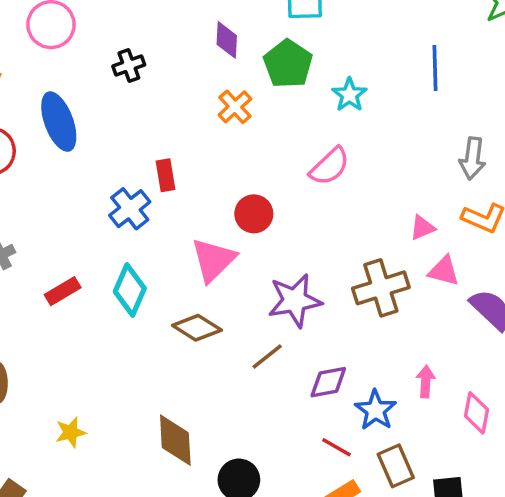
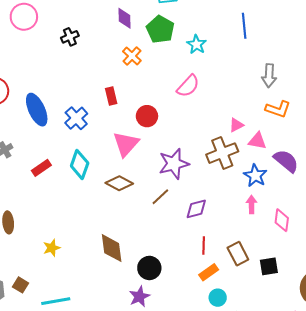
blue ellipse: (59, 122) -> (37, 110), moved
red rectangle: (165, 175) -> (111, 96), moved
pink triangle: (422, 228) -> (236, 125), moved
blue star: (376, 410) -> (255, 176), moved
red line: (337, 447) -> (204, 245), turned 66

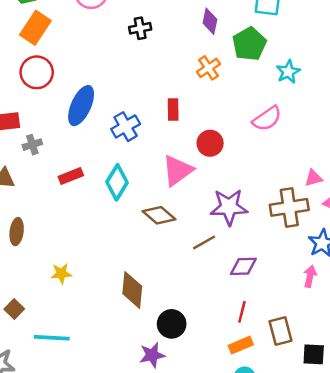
blue ellipse: (37, 110) -> (81, 106), turned 36

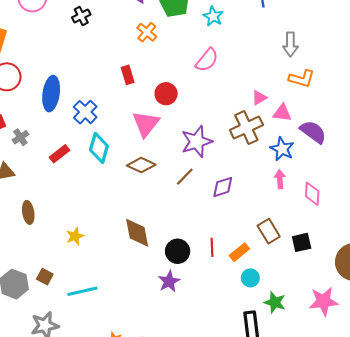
blue cross: (126, 127) -> (85, 112), moved
red line: (242, 312) -> (212, 247), moved

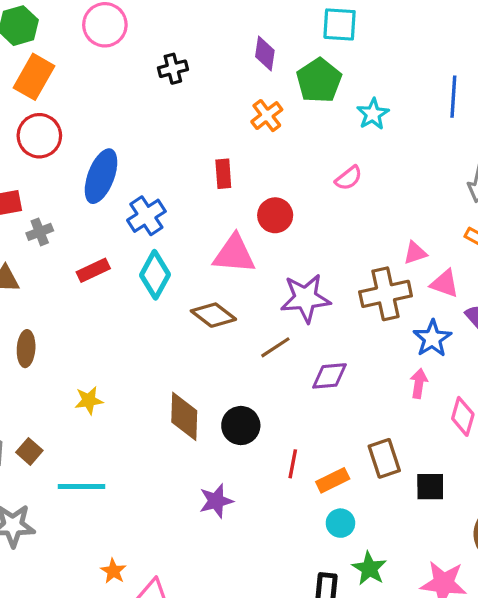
pink semicircle: (207, 60) -> (349, 178), size x0.7
pink triangle: (146, 124) -> (234, 254), turned 44
black circle: (178, 251) -> (241, 426), moved

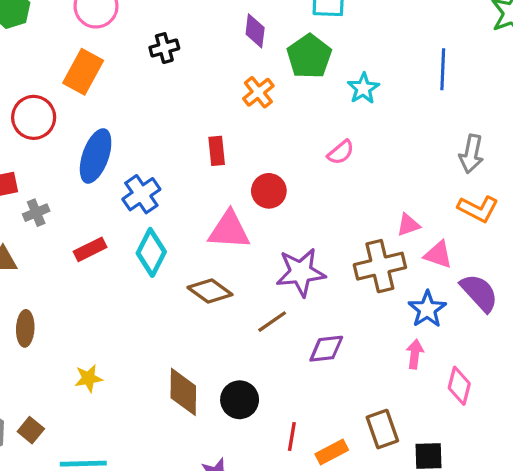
orange rectangle: (34, 77) -> (83, 72), moved

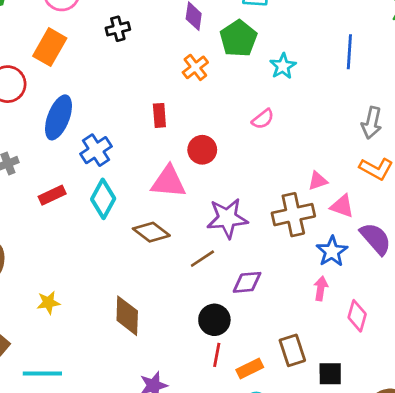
black circle: (240, 400) -> (214, 320), moved

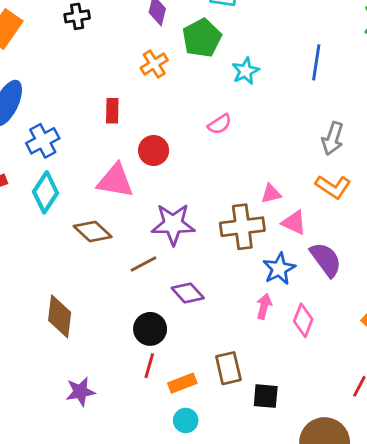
purple diamond: (247, 282) -> (188, 293), turned 48
pink diamond: (357, 316) -> (303, 320), moved

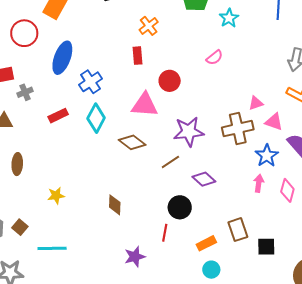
orange cross: (154, 64) -> (149, 26), moved
brown diamond: (60, 316) -> (115, 205), size x0.7
red line: (149, 366) -> (165, 233), moved

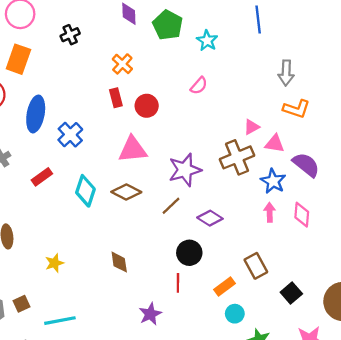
red circle: (170, 81) -> (147, 106), moved
cyan diamond: (96, 118) -> (85, 191), moved
brown square: (20, 227) -> (21, 304), turned 35
black square: (266, 247) -> (291, 293), moved, turned -30

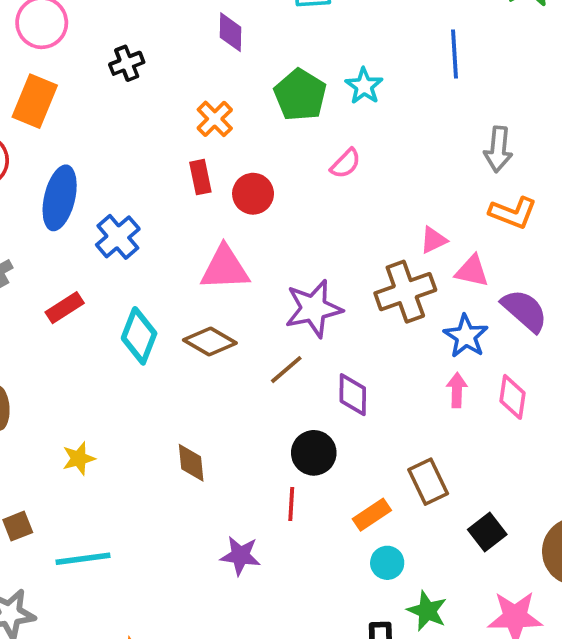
green pentagon: (168, 25) -> (300, 95), moved
purple diamond: (210, 218) -> (353, 395), turned 55
purple star: (150, 314) -> (240, 556), turned 30

